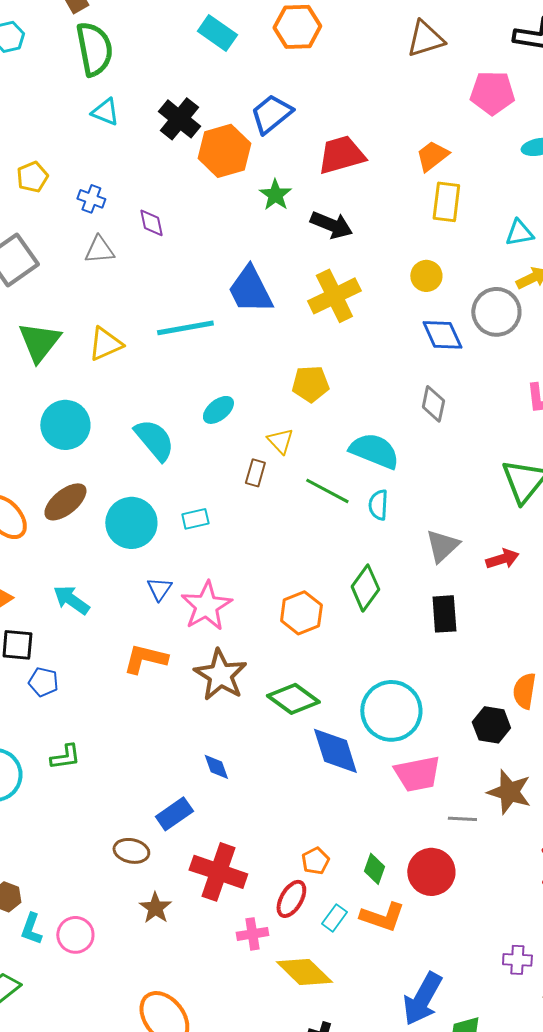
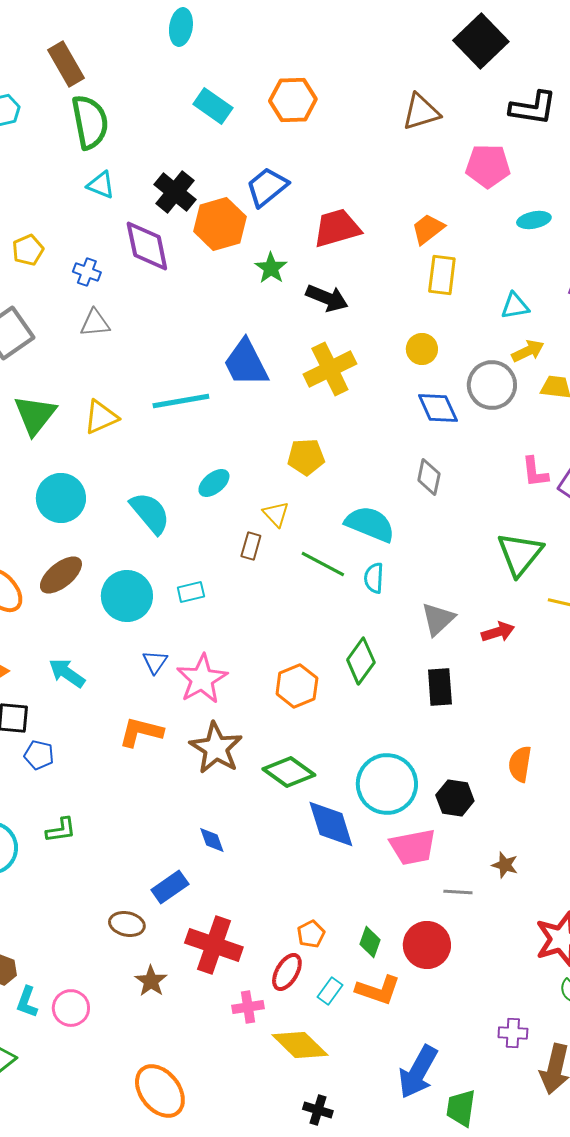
purple diamond: (151, 223) -> (147, 246), moved, size x1.8
black hexagon: (491, 725) -> (455, 798), moved
brown star: (509, 792) -> (505, 865), size x0.6

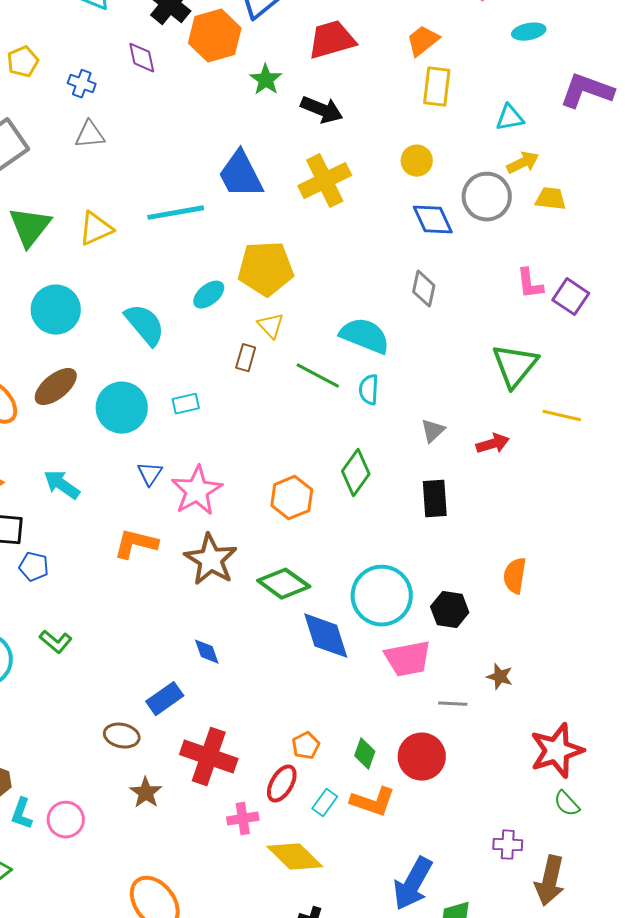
purple diamond: (147, 246) -> (142, 58), size x0.6
yellow pentagon: (306, 457) -> (266, 269), moved, size x1.5
gray triangle: (438, 619) -> (433, 431), size x0.7
green L-shape: (61, 830) -> (56, 642), turned 48

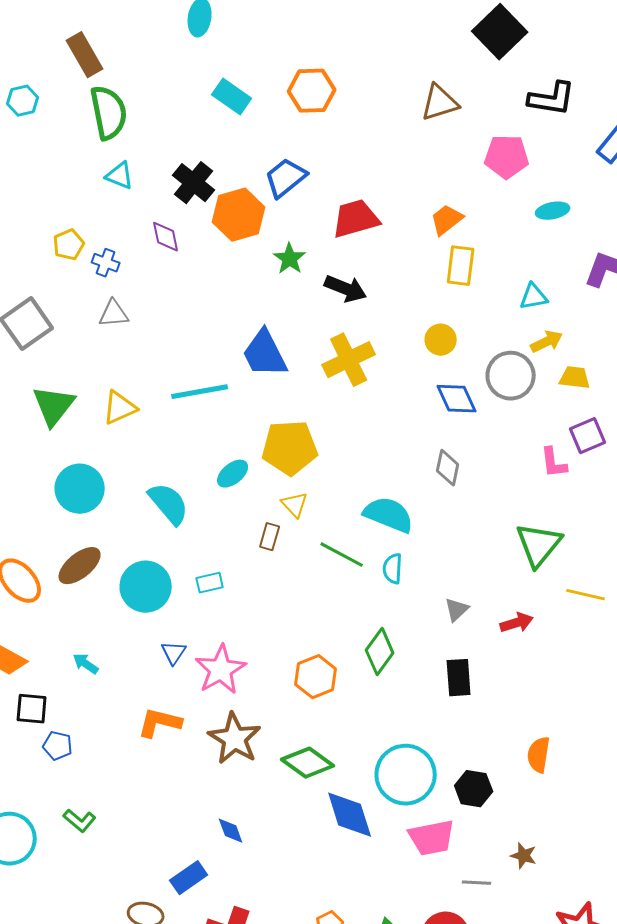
yellow pentagon: (23, 62) -> (69, 245), moved
purple square: (571, 297) -> (588, 436), moved, turned 33
cyan arrow: (62, 485) -> (86, 664), size x0.7

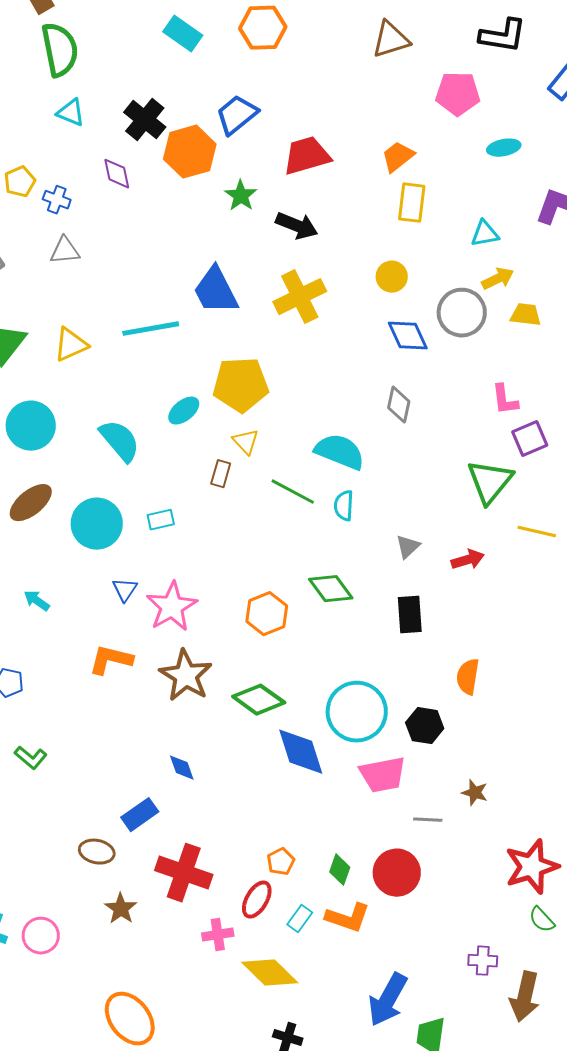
purple square: (588, 436) -> (530, 439), moved
green diamond: (380, 652) -> (331, 589), turned -72
orange semicircle: (539, 755) -> (468, 677), moved

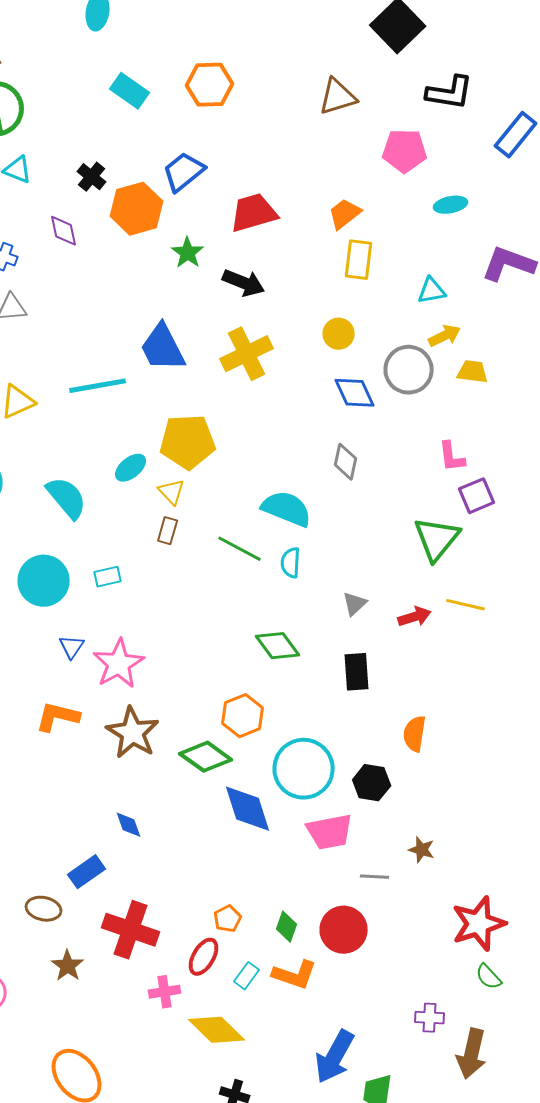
black cross: (145, 120) -> (92, 177), size x0.7
yellow triangle: (246, 442) -> (172, 492), moved
yellow line: (537, 532) -> (466, 605), moved
orange hexagon: (267, 614) -> (243, 716), moved

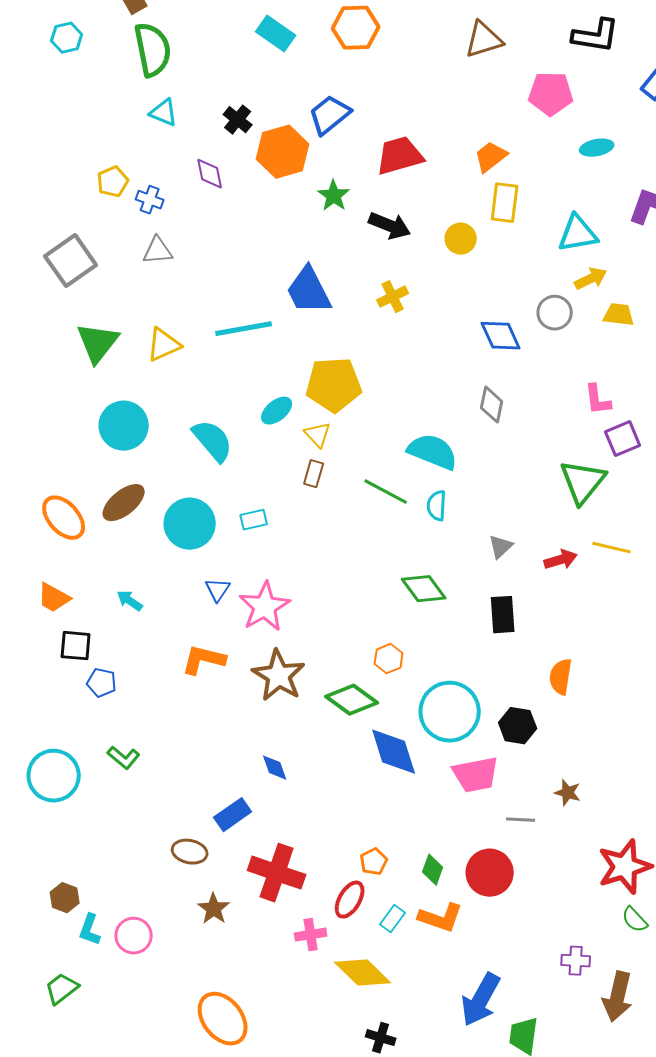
cyan triangle: (432, 291) -> (578, 234), size x1.4
yellow circle: (339, 334) -> (461, 239), moved
yellow cross: (247, 354) -> (393, 297), size x0.6
gray circle: (409, 370) -> (555, 313), size x0.7
orange hexagon: (243, 716) -> (389, 659), size x0.7

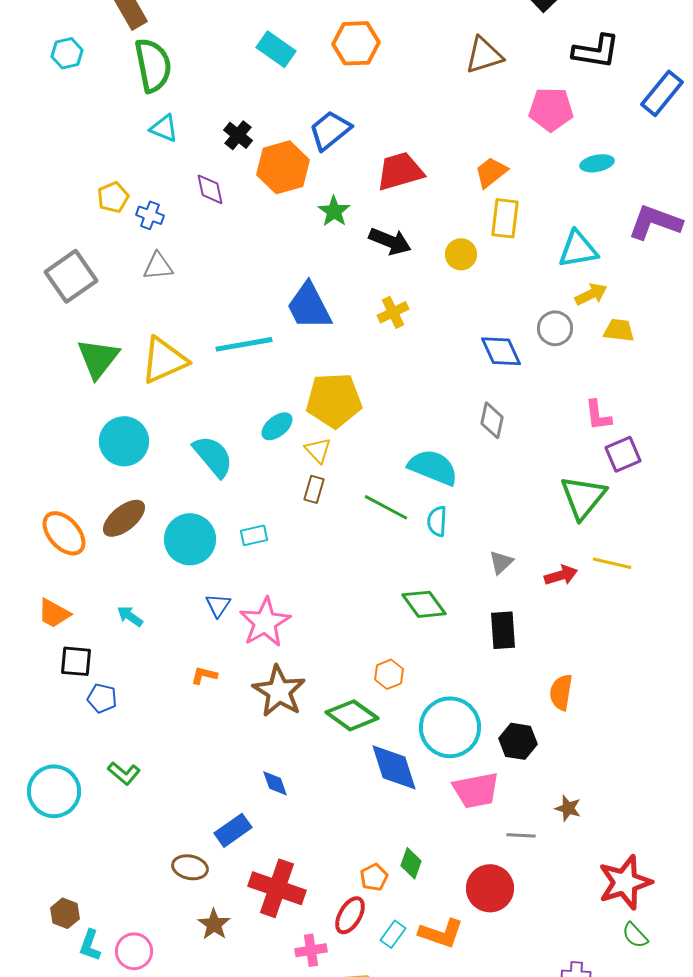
yellow triangle: (164, 345) -> (164, 360), size x1.4
orange L-shape: (204, 660) -> (204, 675), size x0.6
green diamond: (433, 870) -> (411, 863), moved

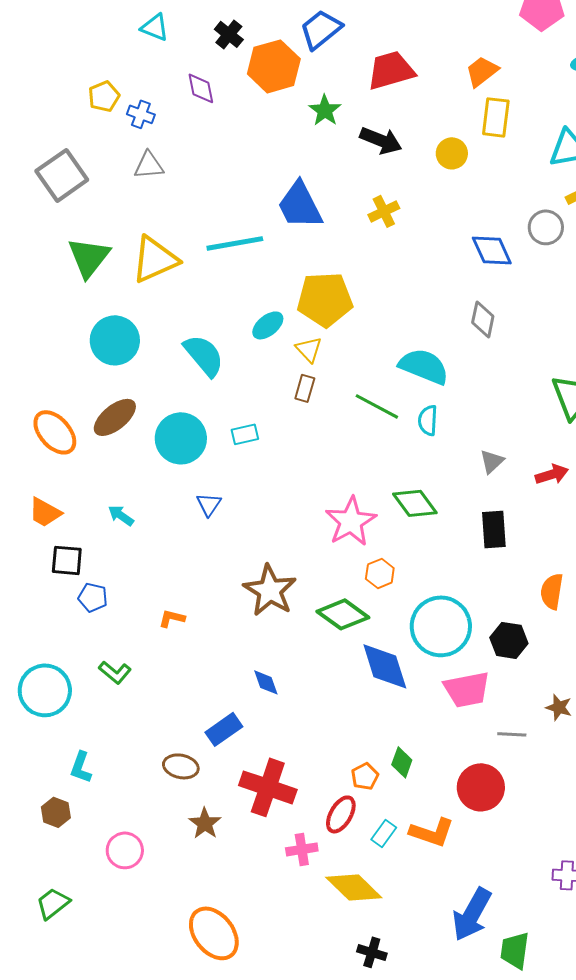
pink star: (265, 622) -> (351, 521), moved
orange L-shape: (204, 675) -> (172, 618), moved
cyan L-shape: (90, 945) -> (81, 767), moved

